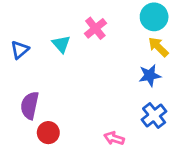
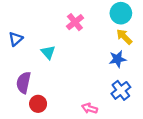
cyan triangle: (61, 44) -> (48, 52), moved

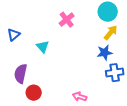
yellow arrow: (124, 37) -> (111, 33), turned 84
blue cross: (121, 90) -> (115, 73), moved, turned 30

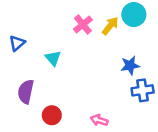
yellow arrow: (111, 33) -> (110, 26), moved
red circle: (34, 93) -> (52, 115), moved

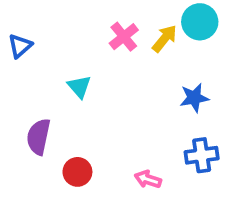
blue triangle: (17, 43) -> (20, 46), moved
blue cross: (143, 90) -> (202, 155), moved

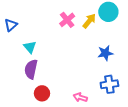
cyan triangle: (79, 87) -> (30, 47), moved
purple semicircle: (39, 137) -> (31, 69), moved

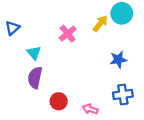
pink cross: (67, 20) -> (68, 34), moved
red circle: (42, 93) -> (59, 101), moved

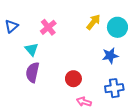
cyan circle: (122, 13) -> (117, 27), moved
pink cross: (68, 34) -> (48, 27), moved
red circle: (59, 101) -> (73, 79), moved

